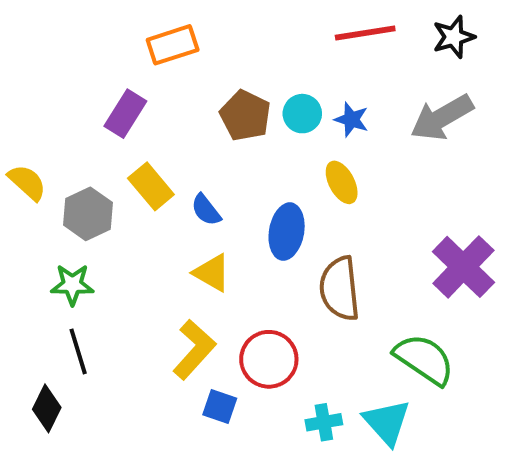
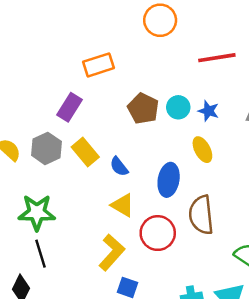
gray hexagon: (88, 214) -> (46, 148), moved
green star: (72, 285) -> (37, 212), size x1.4
red circle: (269, 359) -> (158, 233), moved

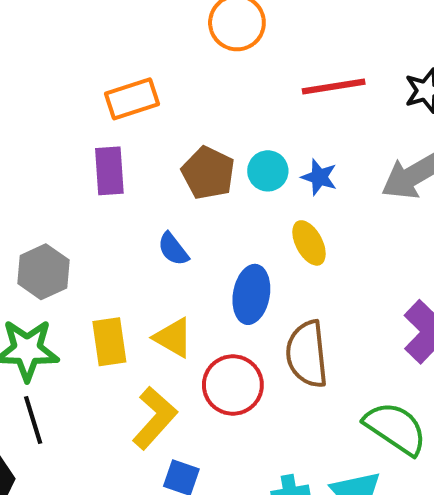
purple rectangle: (69, 107) -> (109, 171), moved, turned -36
gray hexagon: (46, 148) -> (43, 272), moved
yellow rectangle: (85, 152) -> (109, 342), moved, turned 32
blue semicircle: (119, 167) -> (173, 249), moved

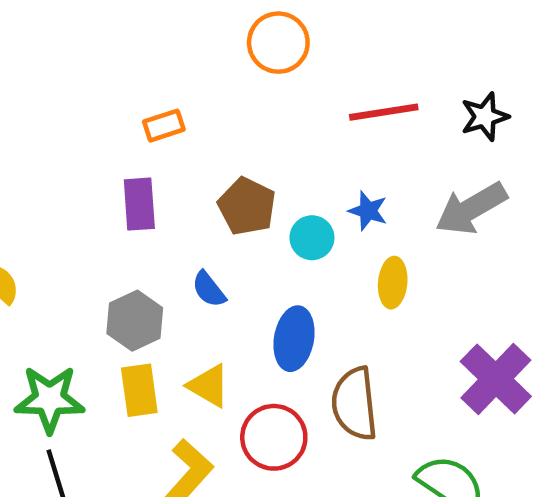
orange rectangle: (132, 99) -> (164, 126), size x0.7
cyan circle: (268, 171) -> (312, 238), moved
yellow ellipse: (309, 243) -> (393, 283), moved, turned 33
gray hexagon: (43, 272) -> (135, 321), moved

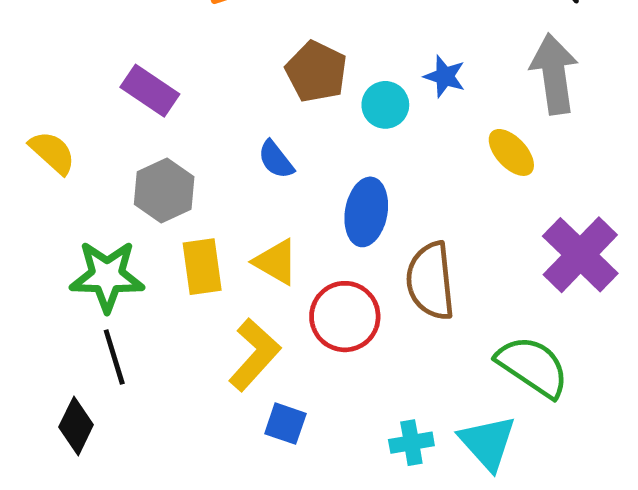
purple rectangle: (139, 204) -> (150, 91), moved, turned -52
gray arrow: (471, 209) -> (554, 74), turned 112
yellow ellipse: (393, 283) -> (511, 152), moved, turned -48
gray hexagon: (135, 321) -> (164, 191), moved

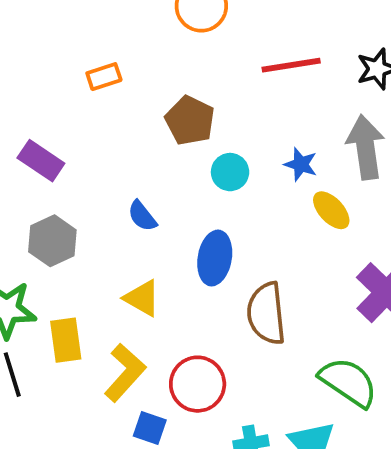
brown pentagon: (316, 72) -> (190, 120), moved
blue star: (445, 76) -> (301, 164), moved
yellow rectangle: (202, 267) -> (66, 340), moved
red circle: (345, 317) -> (198, 384), moved

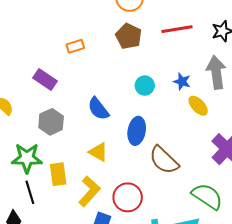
orange rectangle: (104, 77) -> (75, 46), moved
brown pentagon: (190, 120) -> (129, 36), moved
blue semicircle: (142, 216) -> (98, 109), size x1.4
brown semicircle: (266, 313) -> (164, 160), turned -40

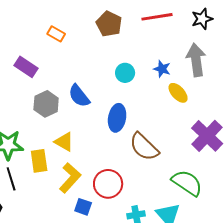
orange rectangle: (75, 46) -> (56, 34), turned 48
gray hexagon: (51, 122) -> (46, 104), moved
yellow triangle: (98, 152) -> (64, 142), moved

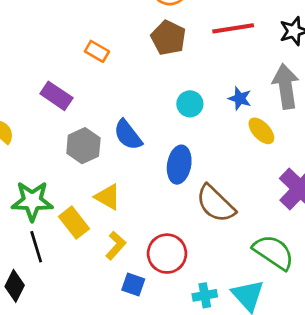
yellow rectangle: (39, 161) -> (74, 223), turned -30
yellow L-shape: (70, 178) -> (116, 245), size x0.7

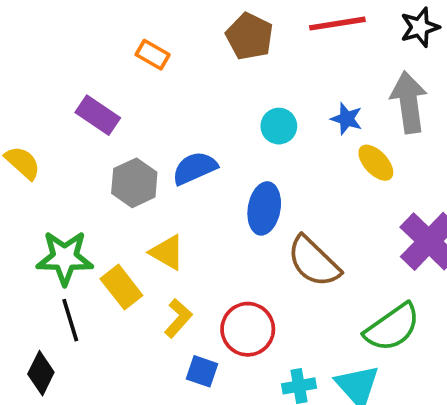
blue semicircle: (128, 135) -> (195, 168), turned 104
green semicircle: (274, 252) -> (392, 327), turned 111

